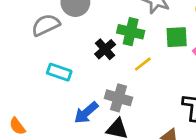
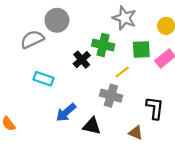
yellow line: (143, 64) -> (122, 72), moved
gray cross: (119, 98) -> (111, 96), moved

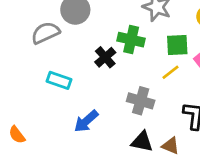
yellow line: (122, 72) -> (171, 72), moved
black triangle: (92, 126) -> (142, 142), moved

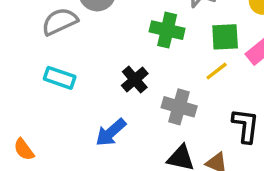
black cross: (105, 57) -> (135, 80), moved
cyan rectangle: (59, 80) -> (60, 78), moved

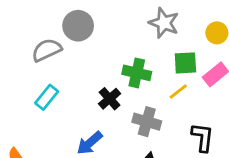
green cross: (167, 30) -> (137, 73), moved
cyan rectangle: (60, 78) -> (47, 97), turned -70

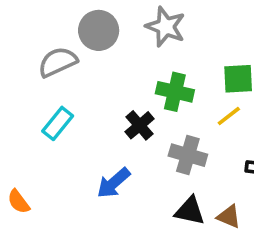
gray star: (164, 23) -> (166, 27), moved

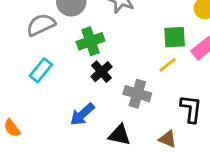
green cross: (175, 92) -> (90, 41), moved, turned -32
black triangle: (190, 211) -> (119, 135), moved

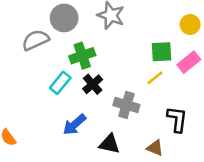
cyan rectangle: (41, 70) -> (60, 83), moved

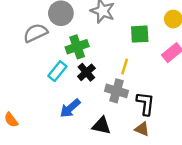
green square: (162, 52) -> (140, 34), moved
yellow line: (155, 78) -> (125, 67), moved, turned -35
black L-shape: (177, 119) -> (145, 104), moved

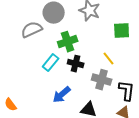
yellow line: (125, 67) -> (109, 59), turned -56
black cross: (86, 72) -> (76, 64), turned -35

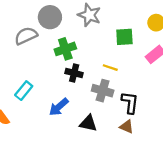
yellow line: (109, 59) -> (110, 68), turned -32
cyan rectangle: (51, 63) -> (24, 91), moved

